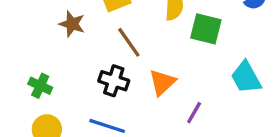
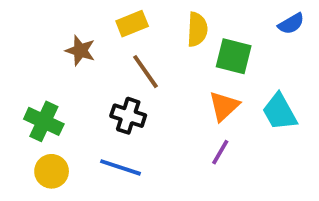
orange triangle: (162, 82) -> (224, 106), moved
green cross: (40, 86) -> (44, 121), size x1.4

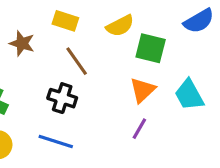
yellow rectangle: (132, 24) -> (65, 21), turned 40
blue semicircle: (291, 24) -> (199, 21), size x1.4
yellow semicircle: (197, 29) -> (120, 26), turned 60

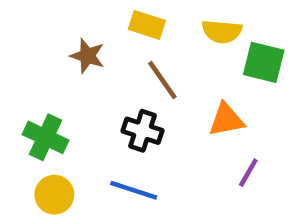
yellow semicircle: (120, 26) -> (222, 32), turned 32
orange triangle: (143, 90) -> (226, 120), moved, turned 32

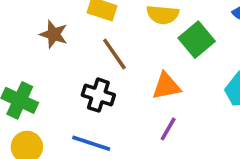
green square: (264, 62) -> (197, 40), turned 36
purple line: (248, 173) -> (168, 129), moved

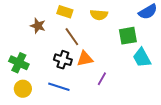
green square: (197, 40) -> (128, 36), moved, turned 30
orange triangle: (166, 86) -> (85, 59), moved

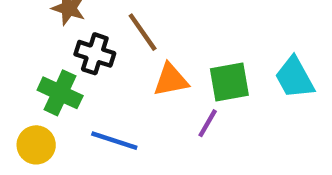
green square: (128, 36) -> (229, 82), moved
black cross: (63, 60) -> (95, 54), moved
green cross: (19, 63) -> (60, 93), moved

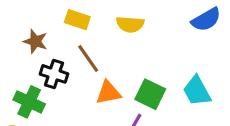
green square: (229, 82) -> (150, 94), turned 36

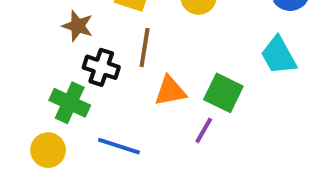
brown line: (88, 58) -> (145, 48), turned 44
cyan trapezoid: (197, 91) -> (279, 55), moved

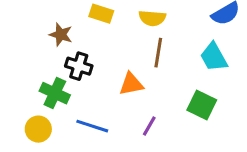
brown line: (145, 48) -> (158, 53), moved
green square: (223, 93) -> (202, 105), moved
purple line: (204, 130) -> (149, 126), moved

